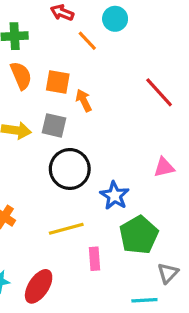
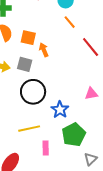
orange line: (87, 41) -> (70, 22), moved

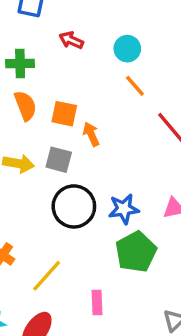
blue star: (60, 110) -> (124, 209), moved, turned 30
yellow line: (29, 129) -> (47, 276), moved, turned -35
green pentagon: (74, 135) -> (136, 252), moved

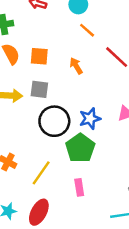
orange arrow: (91, 134) -> (76, 66), moved
green pentagon: (136, 252) -> (80, 148), moved

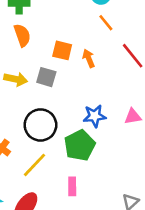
orange square: (39, 56) -> (62, 50), moved
black circle: (54, 121) -> (40, 125), moved

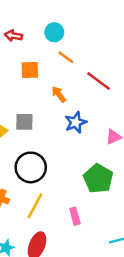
orange square: (62, 50) -> (30, 70), moved
blue star: (95, 116) -> (76, 122), moved
green pentagon: (80, 145) -> (98, 179), moved

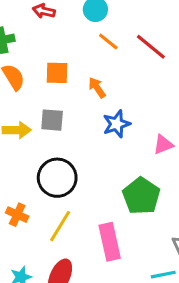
orange square: (30, 70) -> (57, 73), moved
red line: (99, 81) -> (151, 47), moved
pink rectangle: (75, 216) -> (110, 242), size x1.6

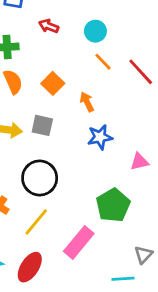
orange square: (57, 73) -> (53, 83), turned 35
pink rectangle: (110, 242) -> (79, 242), turned 44

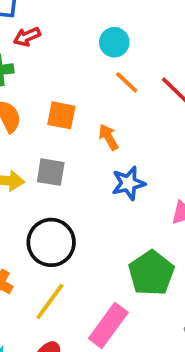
red arrow: (49, 26) -> (27, 37), moved, turned -42
orange square: (53, 83) -> (61, 115), turned -30

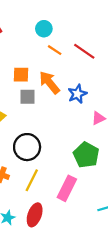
orange arrow: (108, 137) -> (49, 83), size x1.6
gray square: (51, 172) -> (27, 97), moved
blue star: (128, 183) -> (77, 94), moved

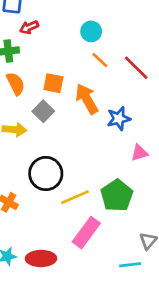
gray square: (27, 97) -> (43, 111), moved, turned 35
yellow line: (32, 180) -> (75, 197), moved, turned 30
red ellipse: (35, 215) -> (41, 258), turned 60

